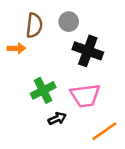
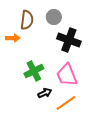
pink trapezoid: (85, 96) -> (67, 75), turned 75
orange line: (104, 131) -> (66, 103), moved

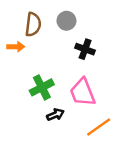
black cross: (69, 40) -> (85, 49), size x0.7
orange line: (66, 103) -> (99, 127), moved

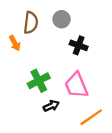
orange arrow: (16, 47) -> (15, 43), turned 63

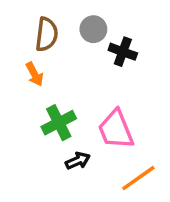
orange arrow: (15, 43) -> (35, 74), moved
black cross: (79, 45) -> (123, 52), moved

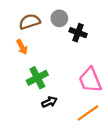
brown semicircle: (47, 34) -> (30, 22), turned -115
pink trapezoid: (116, 130) -> (90, 80), moved

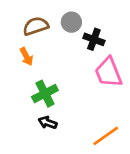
pink trapezoid: (90, 80) -> (108, 72), moved
black arrow: (49, 102) -> (48, 123), moved, turned -136

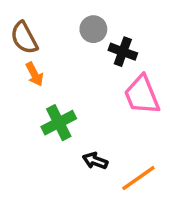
brown semicircle: (36, 26) -> (24, 38), moved, turned -100
black arrow: (48, 123) -> (95, 161), moved

